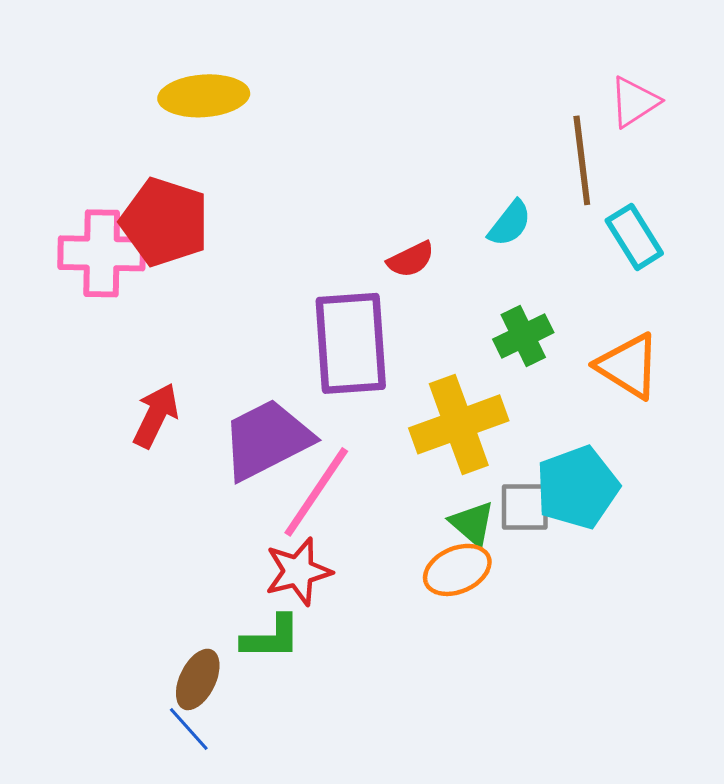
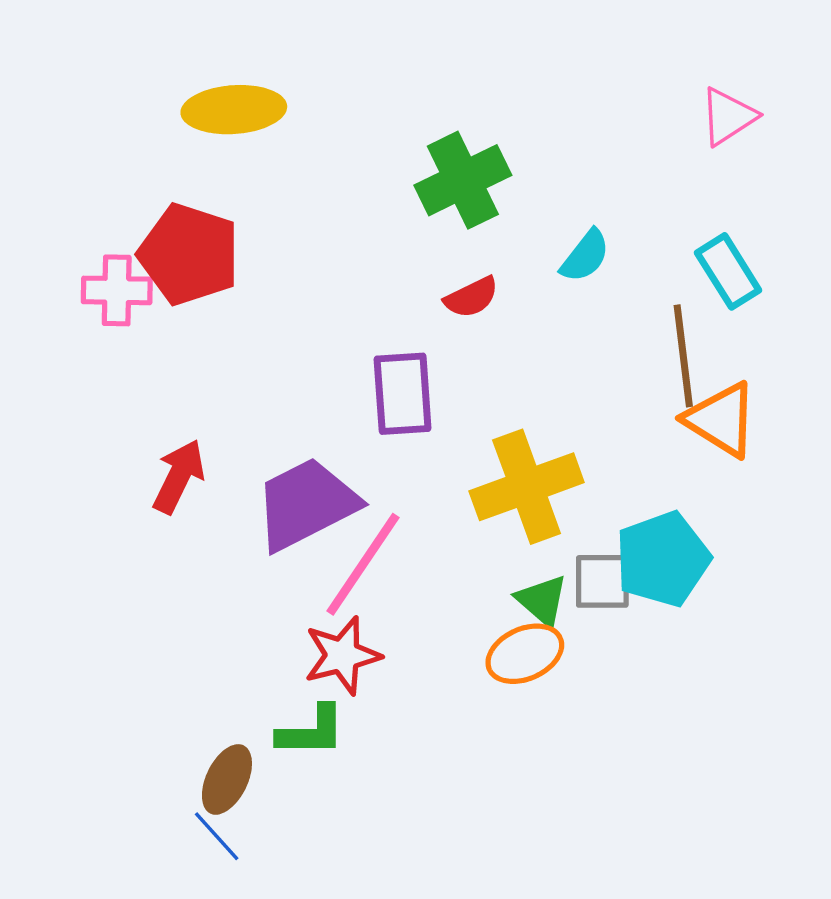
brown line: (582, 160) -> (683, 356), moved
pink cross: (102, 253) -> (117, 290), size x0.7
green cross: (523, 336) -> (463, 180), moved, size x1.4
purple rectangle: (351, 343) -> (403, 394), size x0.7

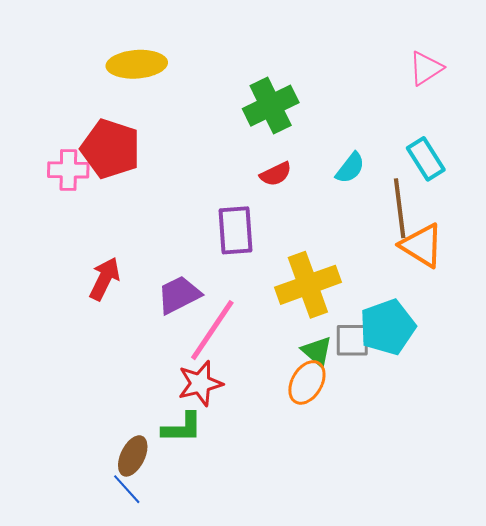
cyan semicircle: (585, 256) -> (350, 168), moved
purple trapezoid: (306, 504) -> (179, 295), size x0.7
orange ellipse: (525, 654) -> (307, 382), turned -36

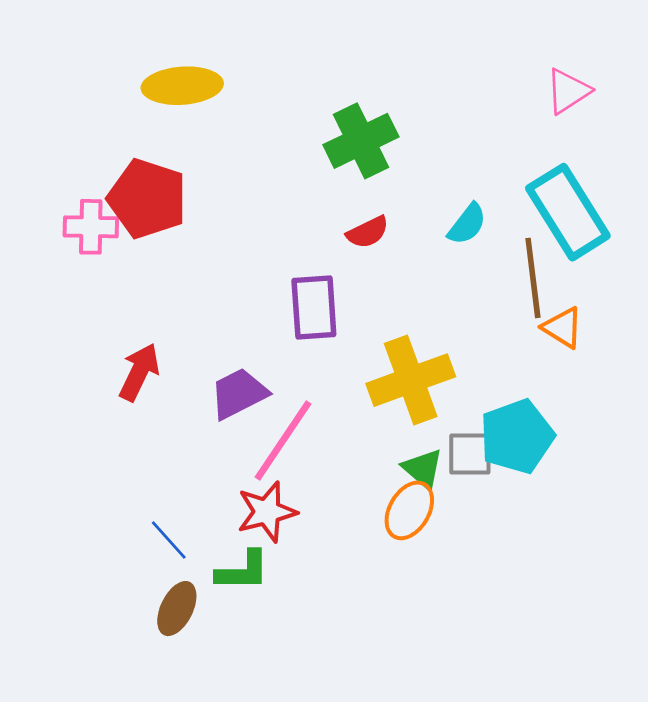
cyan rectangle: (426, 159) -> (568, 212), size x1.6
orange triangle: (422, 246) -> (563, 328), size x0.7
blue line: (127, 489) -> (169, 540), moved

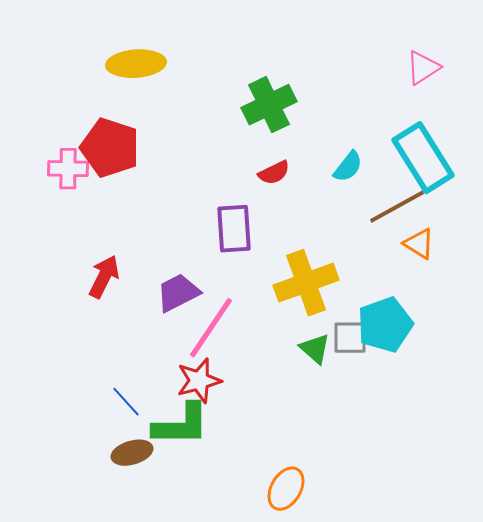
brown line: (533, 278) -> (397, 207), turned 68
orange ellipse: (409, 510) -> (286, 489), moved
green L-shape: (243, 571) -> (181, 425), size x1.4
brown ellipse: (177, 609) -> (132, 453), turned 48

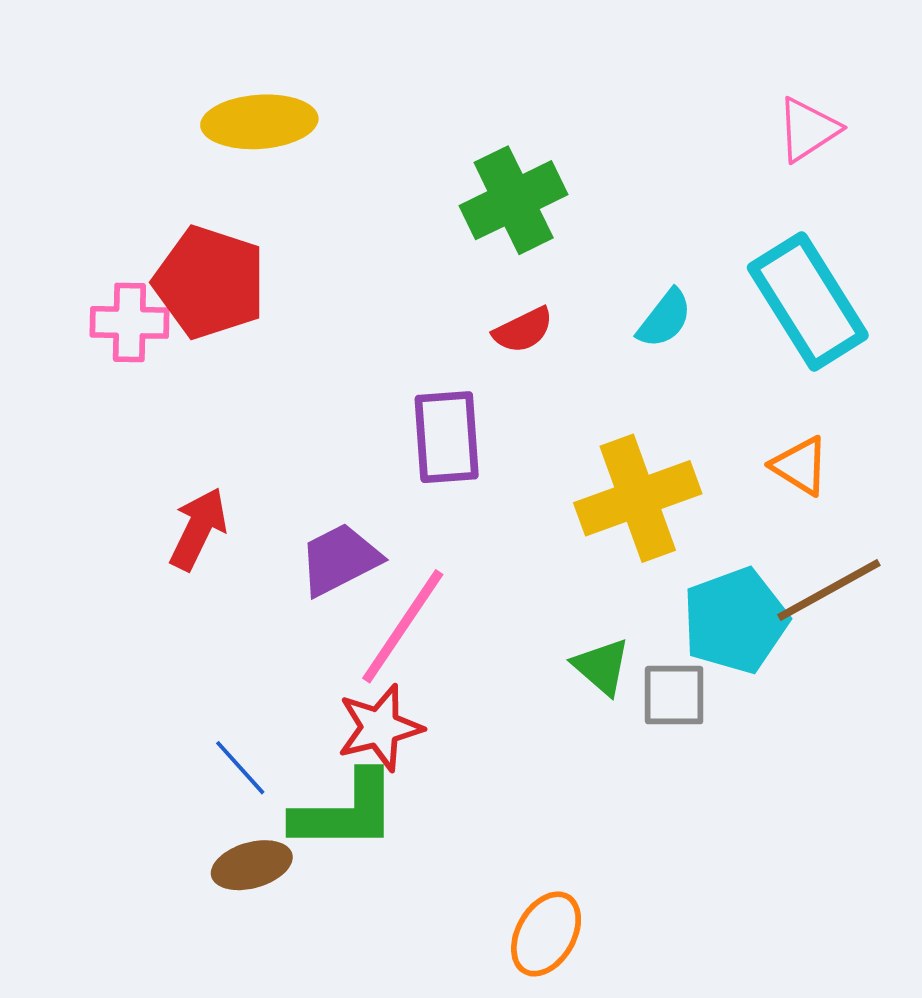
brown line: (397, 207) -> (829, 590), moved
yellow cross: (306, 283) -> (638, 498), moved
gray square: (350, 338) -> (674, 695), moved

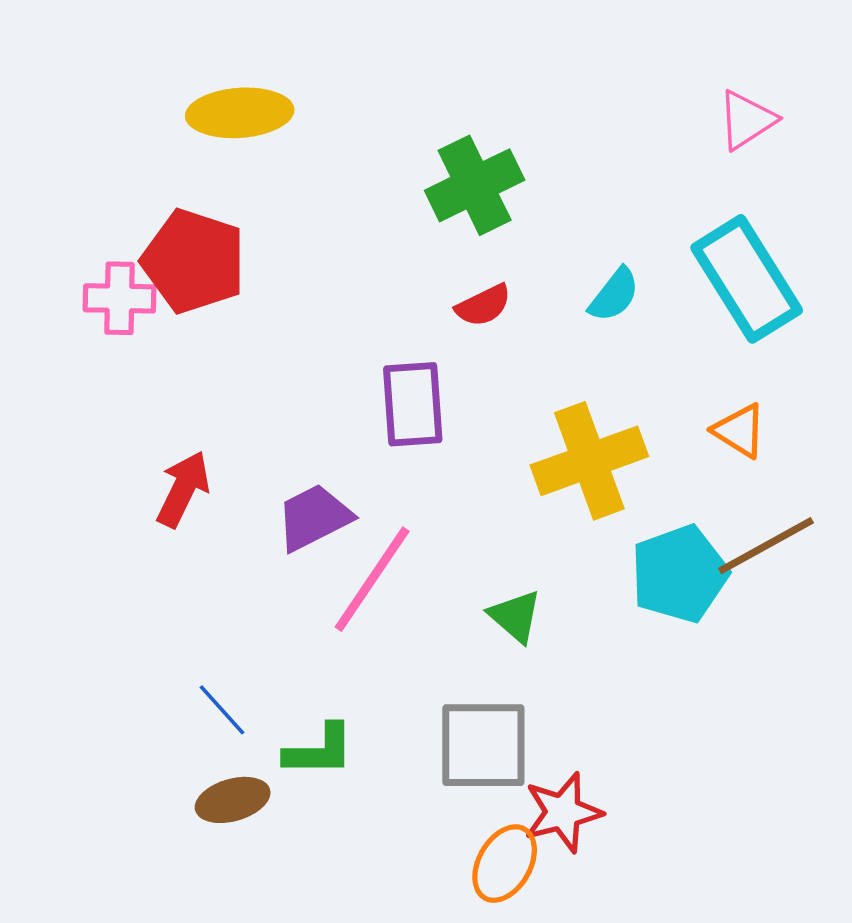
green triangle: (601, 666) -> (515, 616), moved
gray square: (674, 695) -> (483, 745), moved, size x1.5
red star: (380, 728) -> (563, 812), moved
green L-shape: (345, 812) -> (319, 751), size x0.7

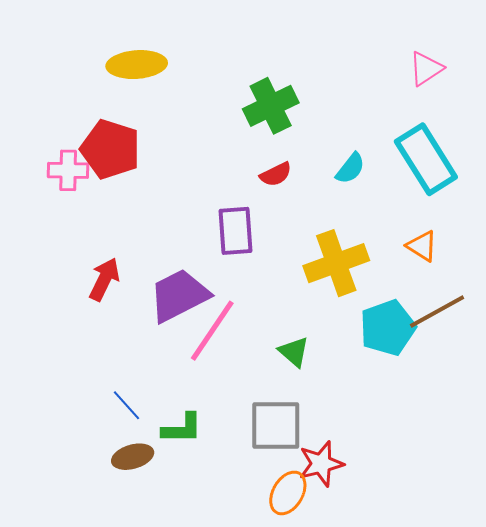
purple trapezoid: (314, 517) -> (179, 295), size x1.4

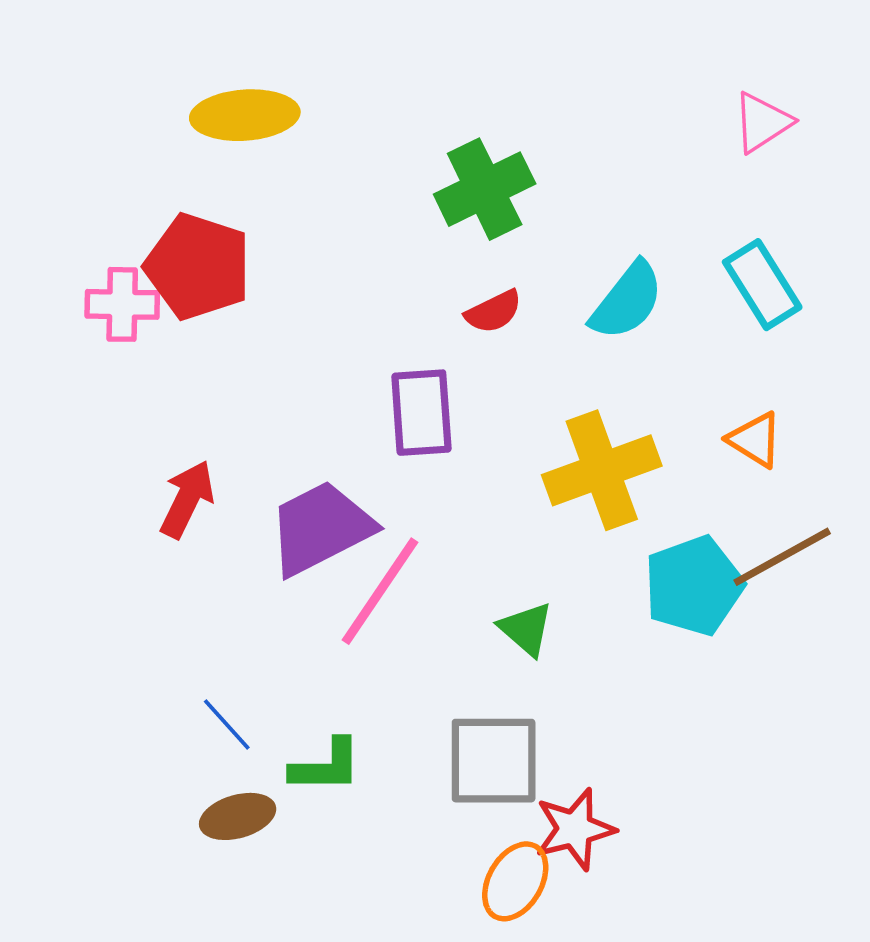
cyan rectangle: (426, 159) -> (762, 285), size x0.7
cyan semicircle: (350, 168) -> (627, 301), size x1.4

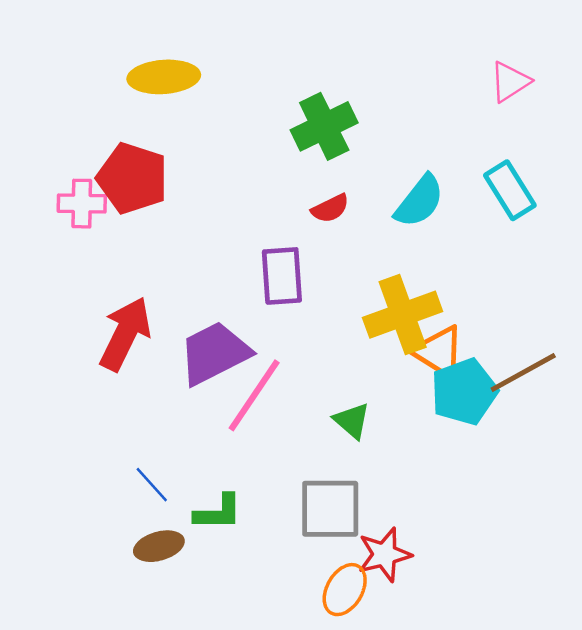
orange triangle: (755, 440) -> (439, 352), moved, size x1.4
red arrow: (187, 499) -> (125, 334), size x1.4

